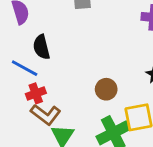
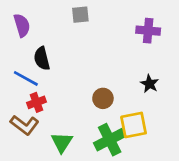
brown L-shape: (46, 115) -> (25, 125), moved

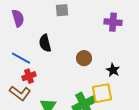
black semicircle: (42, 58) -> (45, 43), moved
black star: (149, 84) -> (113, 70), moved
brown circle: (103, 98) -> (84, 58), moved

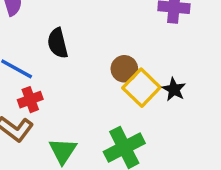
yellow square: (102, 93) -> (141, 88), moved, turned -35

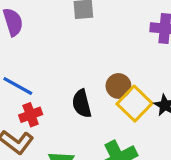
black semicircle: (58, 43) -> (82, 104), moved

